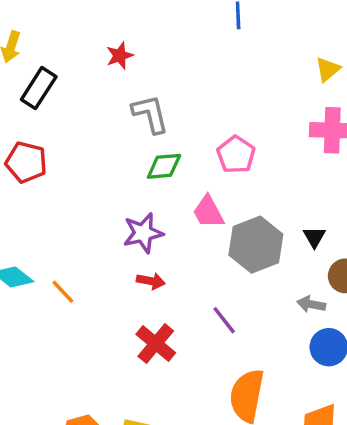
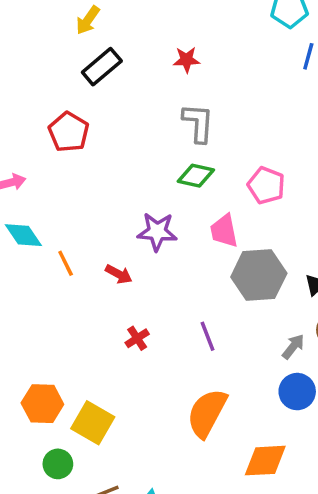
pink pentagon: (236, 155) -> (266, 185), turned -30
red arrow: (151, 281) -> (119, 274), moved
gray arrow: (311, 304) -> (293, 347), turned 100
red cross: (156, 344) -> (137, 338), size x0.6

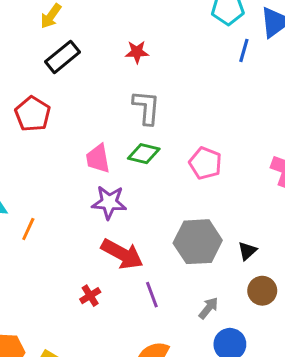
pink trapezoid: (224, 231) -> (98, 159), moved
orange line: (66, 263) -> (28, 229), turned 50
red arrow: (119, 274) -> (122, 254), moved, size x1.8
gray arrow: (293, 347) -> (208, 308), moved

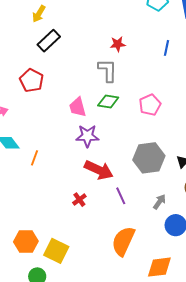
blue line: (244, 50) -> (167, 48), moved
red star: (137, 52) -> (118, 44), moved
pink pentagon: (205, 163) -> (150, 105), turned 30

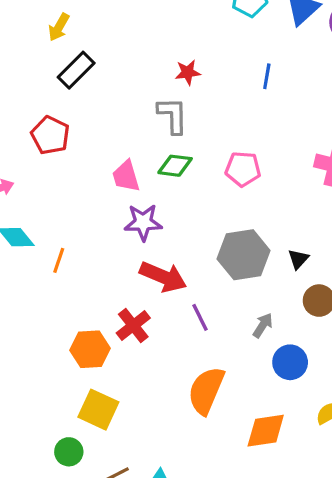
pink pentagon: (150, 105) -> (243, 169), turned 30
red cross: (79, 200) -> (133, 325), size x1.5
orange hexagon: (26, 241) -> (90, 349), moved

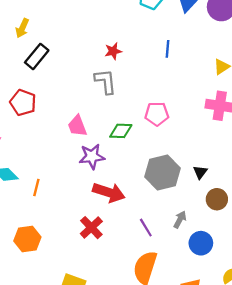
green diamond: (175, 166) -> (121, 131), moved
purple line: (200, 317) -> (146, 228), moved
orange hexagon: (90, 349) -> (27, 239), moved

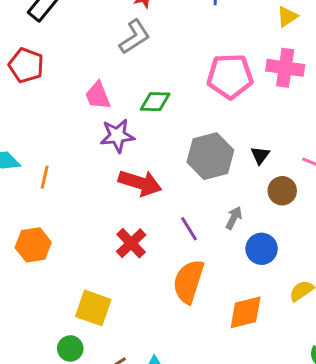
gray L-shape: (105, 81) -> (135, 37), turned 64
pink pentagon: (157, 114) -> (230, 76), moved, size x1.4
red cross: (91, 228) -> (131, 243), moved

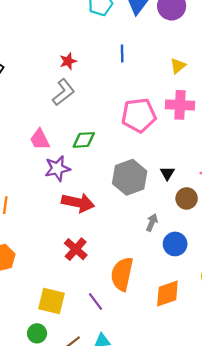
purple line: (189, 229) -> (95, 301), moved

